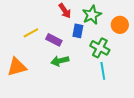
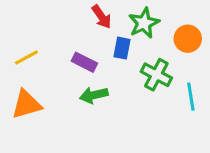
yellow line: (31, 33) -> (26, 57), moved
cyan line: (103, 71) -> (191, 97), moved

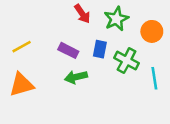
blue rectangle: (122, 48) -> (100, 49), moved

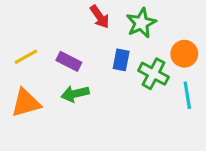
orange circle: (152, 31) -> (184, 54), moved
purple rectangle: (68, 50) -> (69, 61), moved
green arrow: (76, 77) -> (75, 94), moved

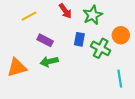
yellow line: (26, 57) -> (29, 16), moved
cyan line: (187, 95) -> (120, 79), moved

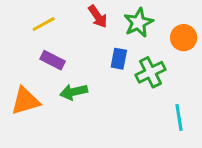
orange circle: (121, 35) -> (184, 38), moved
purple rectangle: (45, 40) -> (53, 60), moved
green cross: (101, 48) -> (150, 72), turned 36

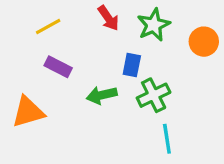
green cross: (150, 72) -> (154, 95), moved
green arrow: (74, 92) -> (102, 95), moved
cyan line: (179, 117) -> (167, 139), moved

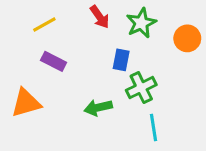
green arrow: (102, 95) -> (98, 108), moved

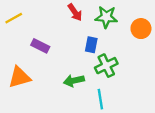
green star: (141, 23) -> (106, 17), turned 30
yellow line: (44, 25) -> (14, 18), moved
cyan line: (153, 128) -> (100, 99), moved

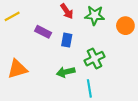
blue rectangle: (91, 45) -> (67, 40), moved
purple rectangle: (40, 46) -> (43, 32), moved

